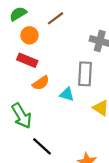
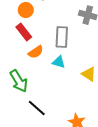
red rectangle: (27, 60) -> (24, 32), turned 30
gray rectangle: (85, 74) -> (62, 37), moved

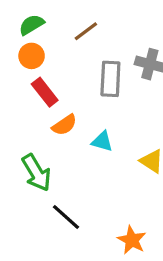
orange circle: (26, 10) -> (32, 56), moved
gray rectangle: (62, 37) -> (110, 79), moved

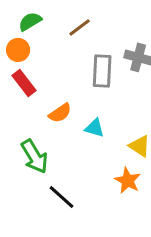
orange circle: (32, 56) -> (18, 50), moved
red rectangle: (45, 92) -> (24, 83), moved
orange star: (132, 240) -> (128, 181), moved

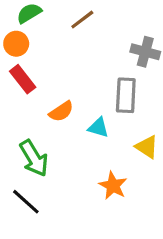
gray rectangle: (102, 71) -> (126, 95), moved
orange star: (128, 181) -> (113, 186), moved
black line: (62, 197) -> (26, 202), moved

